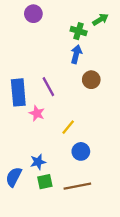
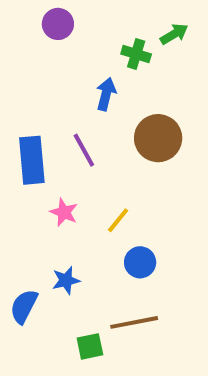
blue arrow: (76, 54) -> (106, 94), moved
brown circle: (91, 80) -> (158, 138), size x1.5
pink star: (37, 113) -> (64, 212), moved
green square: (45, 182) -> (90, 346), moved

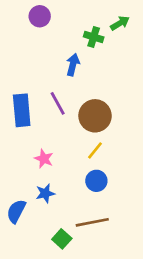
brown circle: (158, 138) -> (95, 116), moved
pink star: (64, 212) -> (44, 159), moved
yellow line: (118, 220) -> (95, 150), moved
green square: (90, 346) -> (62, 239), turned -36

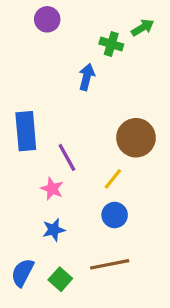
purple line: (58, 103) -> (67, 157), moved
brown circle: (95, 116) -> (136, 138), moved
blue semicircle: (16, 211) -> (23, 273), moved
green square: (62, 239) -> (60, 279), moved

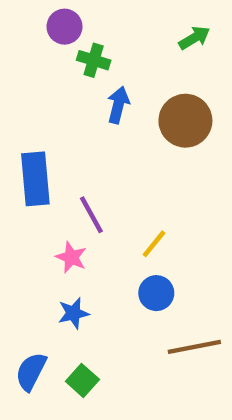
green cross: (111, 44) -> (94, 60), moved
brown circle: (136, 138) -> (185, 121), moved
brown line: (110, 264) -> (194, 347), moved

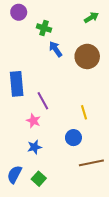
purple circle: (64, 27) -> (19, 12), moved
blue arrow: (118, 105) -> (56, 49), turned -49
yellow line: (154, 244) -> (84, 112), moved, turned -56

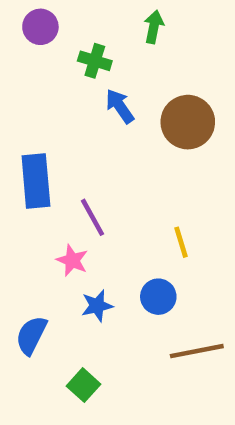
green arrow: (91, 18) -> (154, 27), moved, turned -48
blue star: (34, 147) -> (97, 306), moved
blue semicircle: (14, 174) -> (31, 335), moved

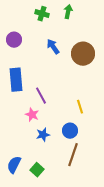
purple circle: (40, 27) -> (14, 40), moved
green cross: (95, 61) -> (42, 14), moved
blue semicircle: (31, 335) -> (14, 165), moved
brown line: (197, 351) -> (73, 155), moved, turned -60

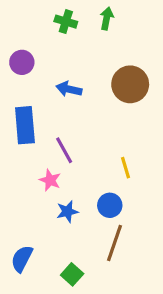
blue arrow: (53, 47) -> (69, 89), moved, turned -42
green square: (37, 170) -> (72, 274), moved

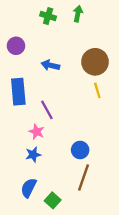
yellow line: (125, 168) -> (97, 90), moved
blue star: (67, 212) -> (33, 155), moved
blue semicircle: (22, 259) -> (29, 188), moved

